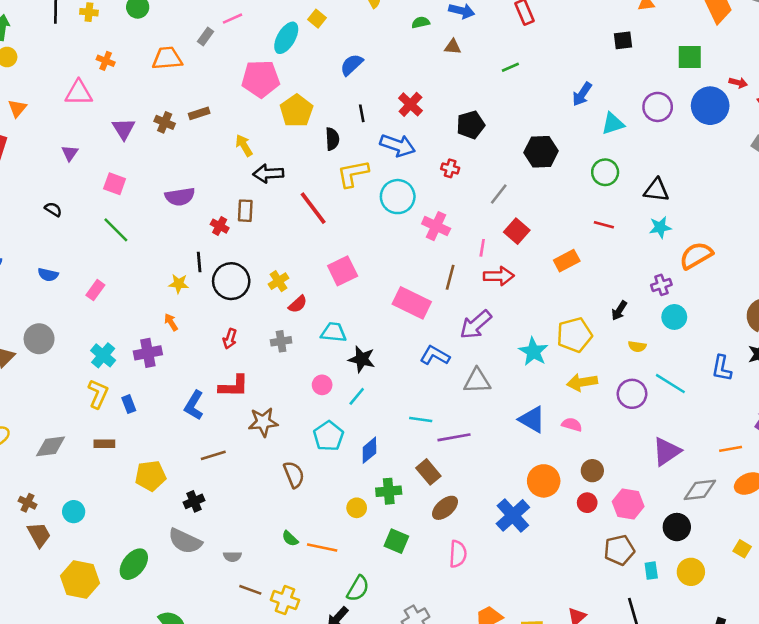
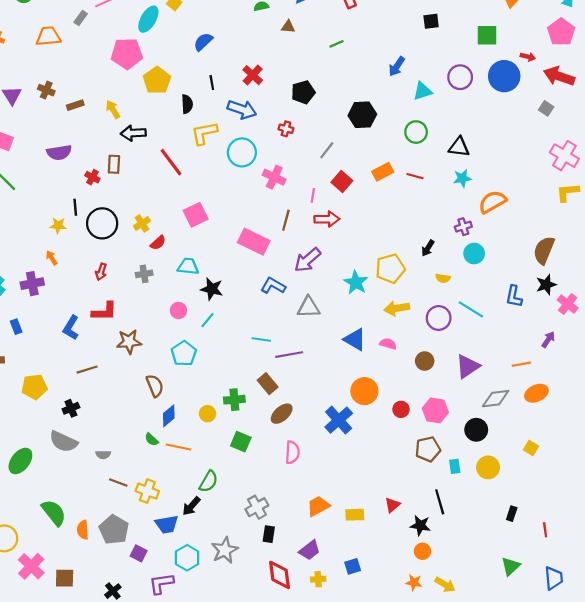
brown rectangle: (199, 113) -> (75, 105), moved
orange rectangle: (567, 261) -> (383, 172), moved
blue diamond: (369, 450) -> (169, 416), moved
brown circle: (592, 471) -> (425, 361), moved

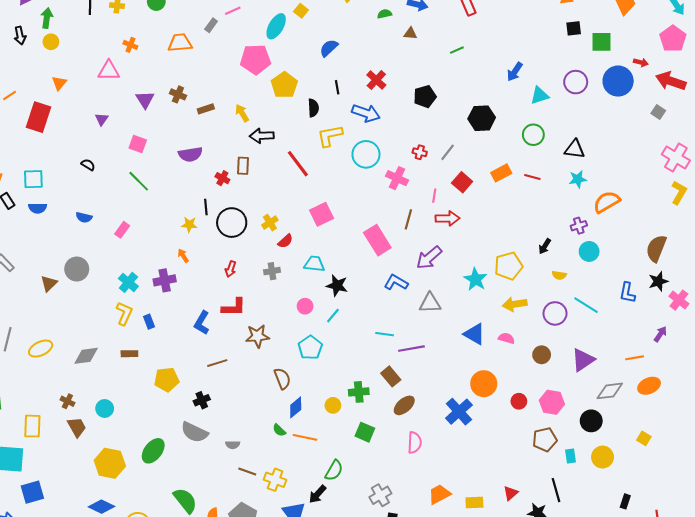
black square: (431, 21) -> (574, 28), moved
red cross: (286, 129) -> (420, 152), moved
yellow L-shape: (568, 192) -> (679, 193), turned 125
pink rectangle: (254, 242) -> (377, 240), turned 32

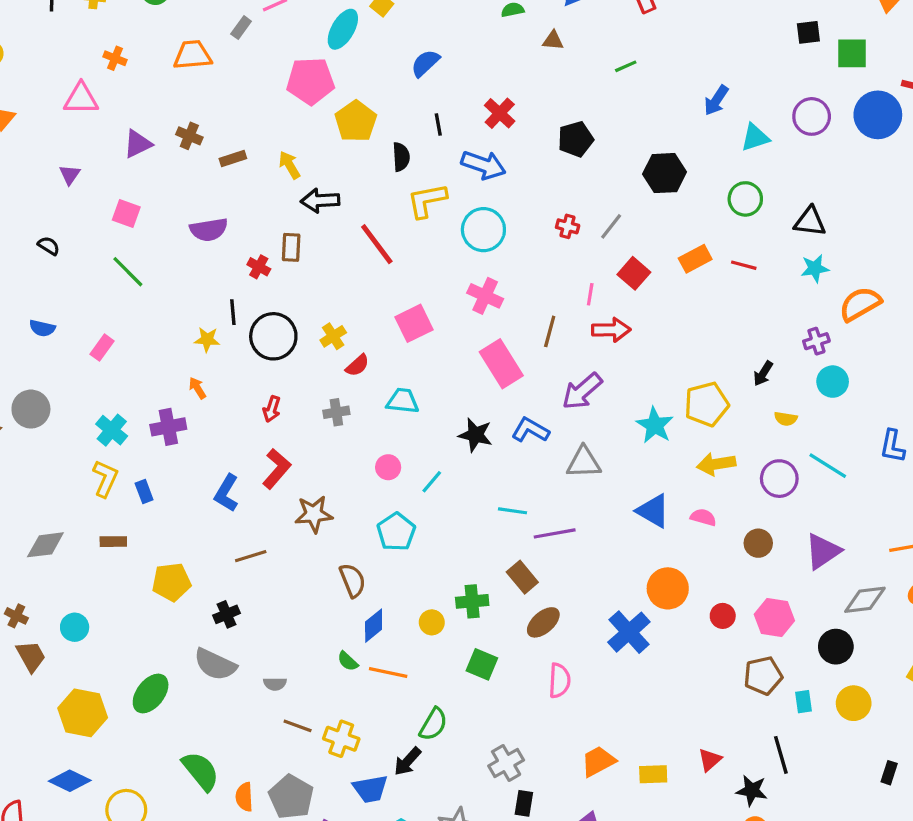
purple triangle: (145, 100) -> (138, 144), turned 36
pink cross: (397, 178) -> (485, 296), moved
black star: (337, 286) -> (475, 435), moved
red L-shape: (234, 307) -> (277, 469), turned -50

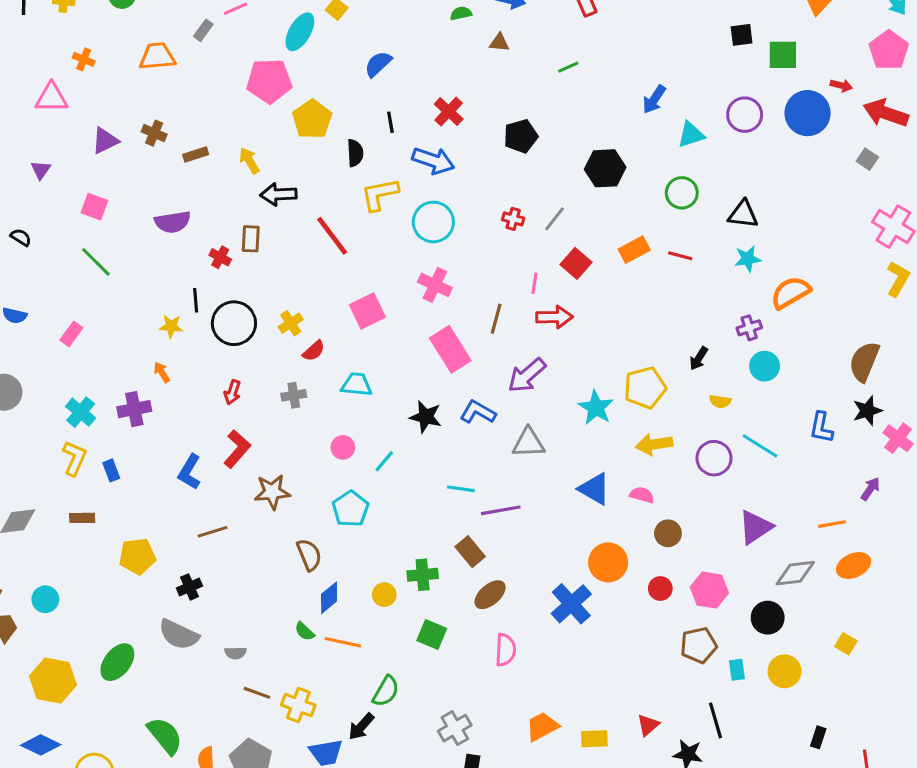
brown circle: (758, 543) -> (668, 533), moved

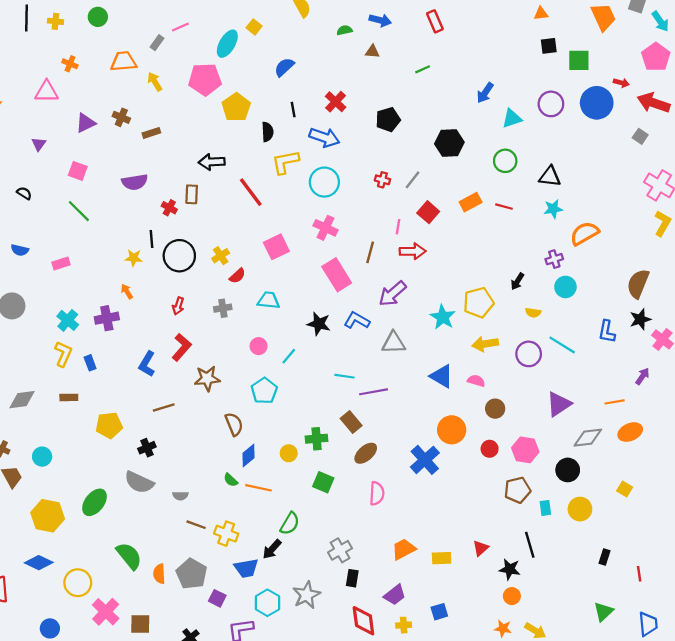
yellow arrow: (249, 161) -> (155, 82), moved
pink rectangle: (71, 334) -> (61, 264), turned 36

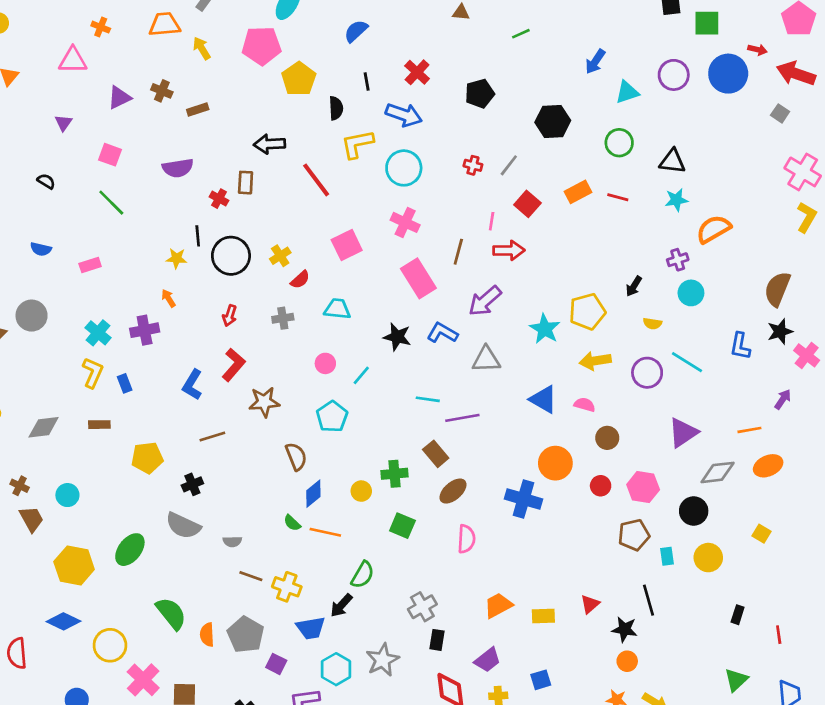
blue cross: (425, 460) -> (523, 499), turned -32

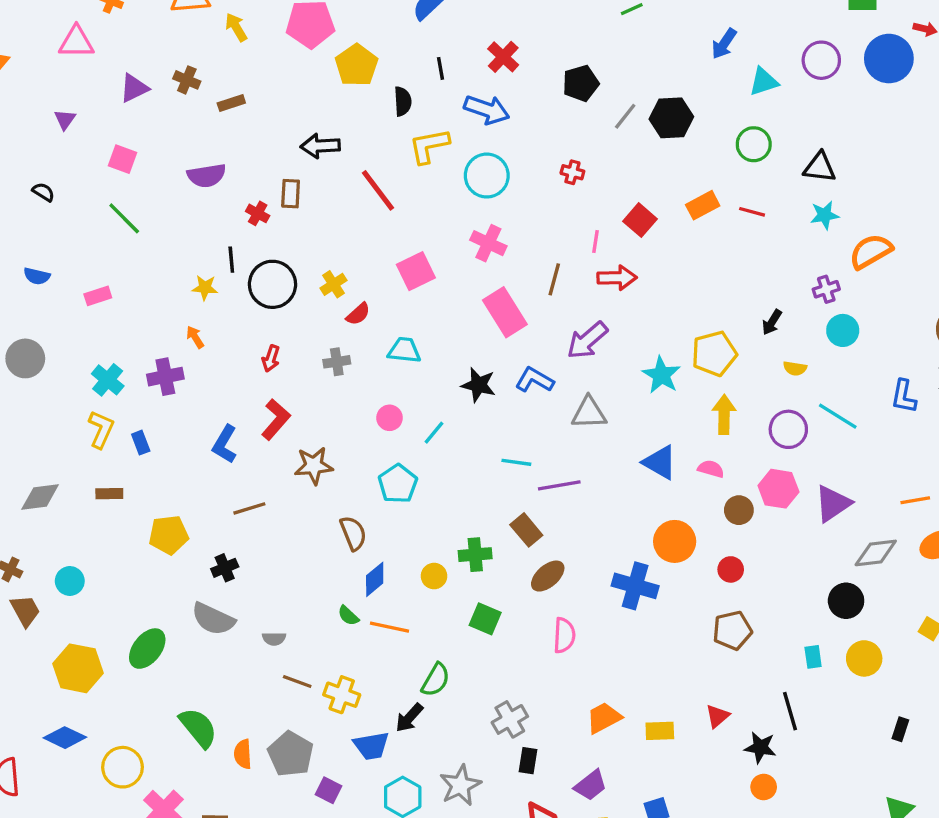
gray line: (509, 165) -> (625, 116), moved
yellow arrow: (595, 361) -> (724, 415), turned 100
pink hexagon: (643, 487) -> (778, 489), moved
brown pentagon: (634, 535) -> (732, 630), moved

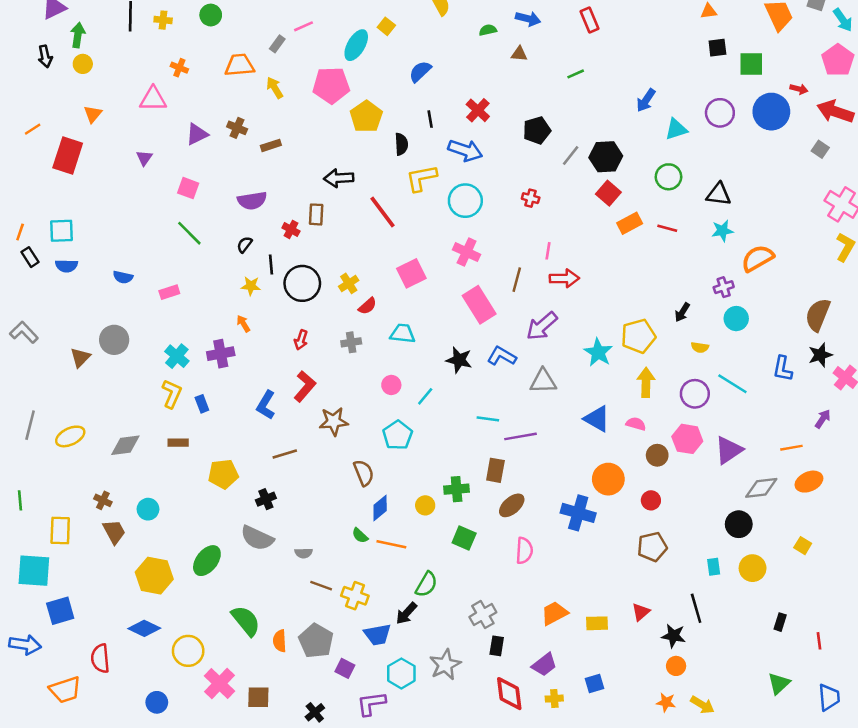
black semicircle: (43, 192) -> (245, 245), moved, turned -84
red square: (640, 220) -> (608, 193), moved
brown rectangle: (526, 530) -> (495, 470), turned 50

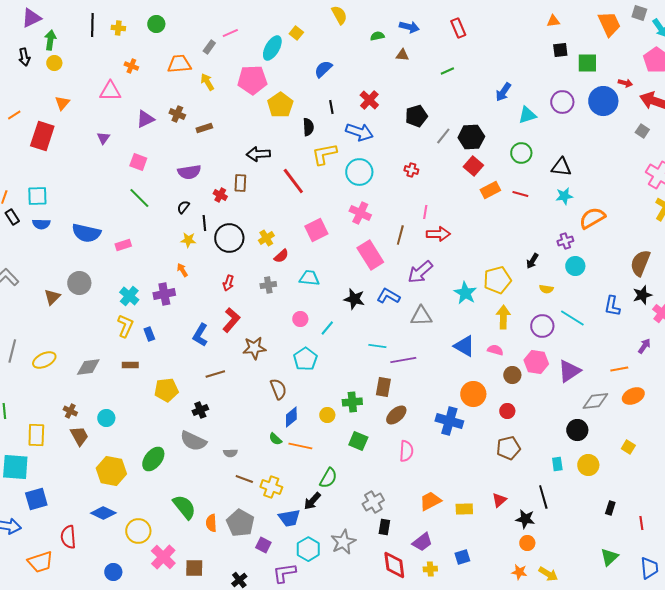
blue semicircle: (123, 277) -> (86, 233), size x1.8

